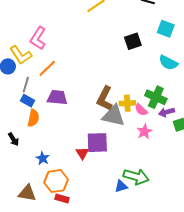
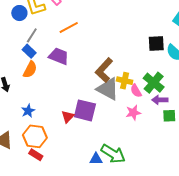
black square: (133, 41) -> (156, 43), moved
orange line: (47, 68) -> (69, 28), moved

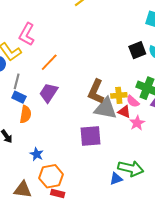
purple trapezoid: (59, 56) -> (49, 93), turned -60
red triangle: (68, 117) -> (124, 112), moved, turned -32

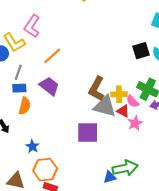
purple trapezoid: (49, 93) -> (49, 86), turned 90
blue rectangle: (19, 97) -> (19, 88), turned -32
green arrow: (131, 168) -> (125, 168), turned -30

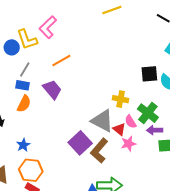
brown L-shape: (97, 89) -> (99, 151), moved
yellow cross: (119, 94) -> (121, 99), moved
purple square: (88, 133) -> (80, 143), turned 35

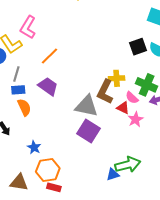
orange semicircle: (24, 104) -> (24, 107), turned -36
gray triangle: (102, 121) -> (87, 106), moved
brown L-shape: (99, 151) -> (105, 92), moved

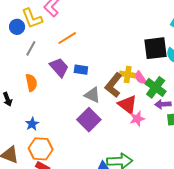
black square: (138, 47) -> (156, 48), size x1.4
blue rectangle: (18, 90) -> (81, 70), moved
pink semicircle: (132, 98) -> (140, 78), moved
gray triangle: (87, 106) -> (92, 95), size x0.7
red triangle: (123, 108) -> (128, 105), size x1.5

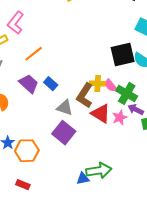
blue rectangle: (81, 70) -> (51, 84), turned 40
purple arrow: (163, 104) -> (136, 109), turned 35
pink star: (137, 119) -> (120, 117), moved
orange hexagon: (41, 149) -> (27, 151), moved

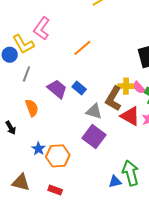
orange line: (34, 54) -> (82, 48), moved
green arrow: (99, 171) -> (131, 173), turned -95

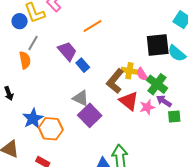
purple trapezoid: (57, 89) -> (67, 51), moved
orange semicircle: (32, 108) -> (25, 60), moved
gray triangle: (94, 111) -> (81, 98), moved
blue star: (38, 149) -> (33, 119), size x1.5

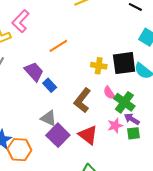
yellow cross: (129, 71) -> (99, 66), moved
red triangle: (129, 101) -> (88, 135), moved
green square: (174, 116) -> (133, 133), moved

